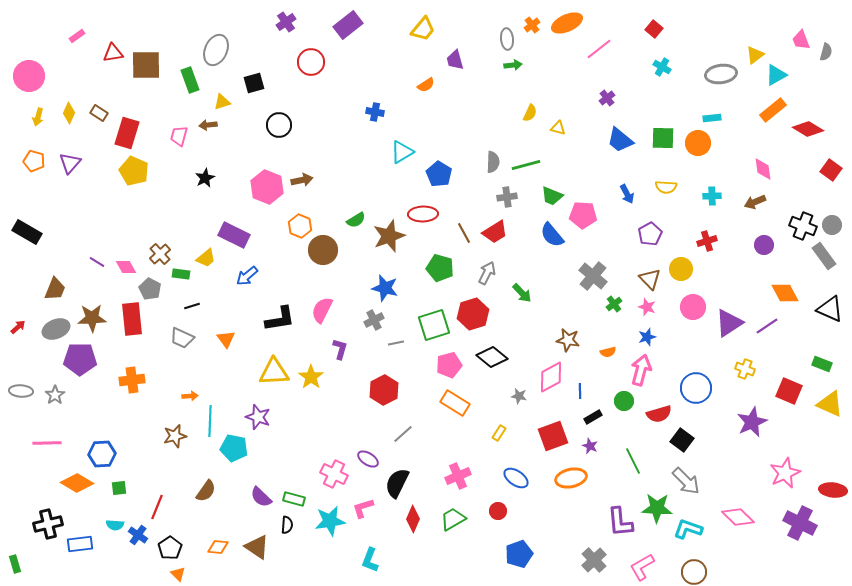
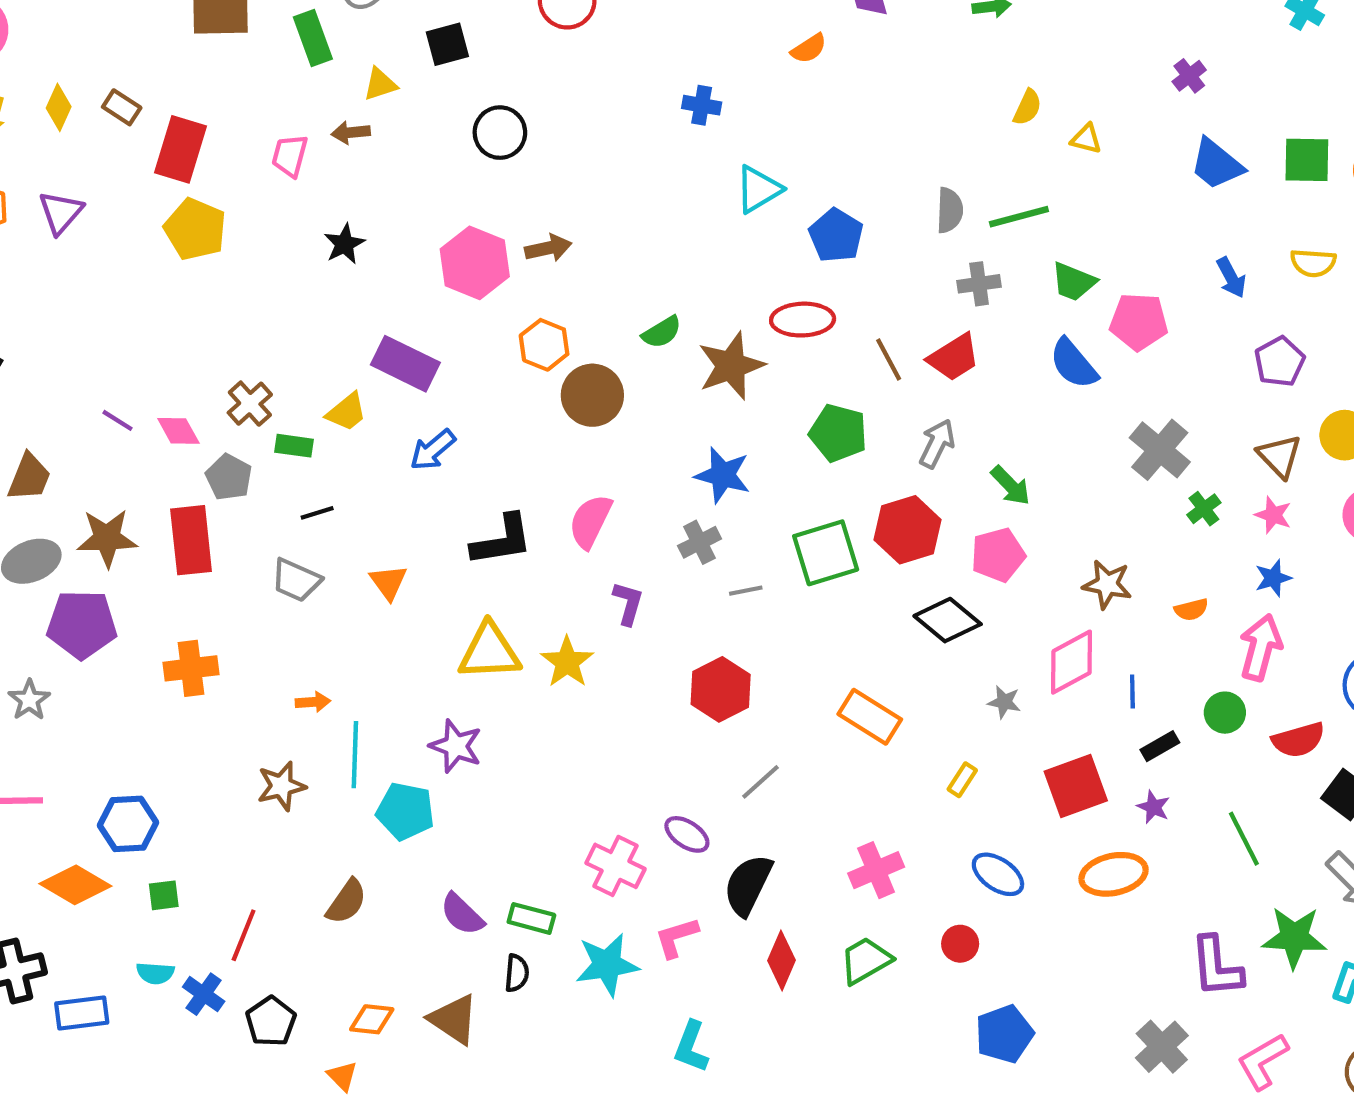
pink pentagon: (449, 365) -> (998, 555), moved
orange triangle: (178, 574) -> (342, 1076), moved

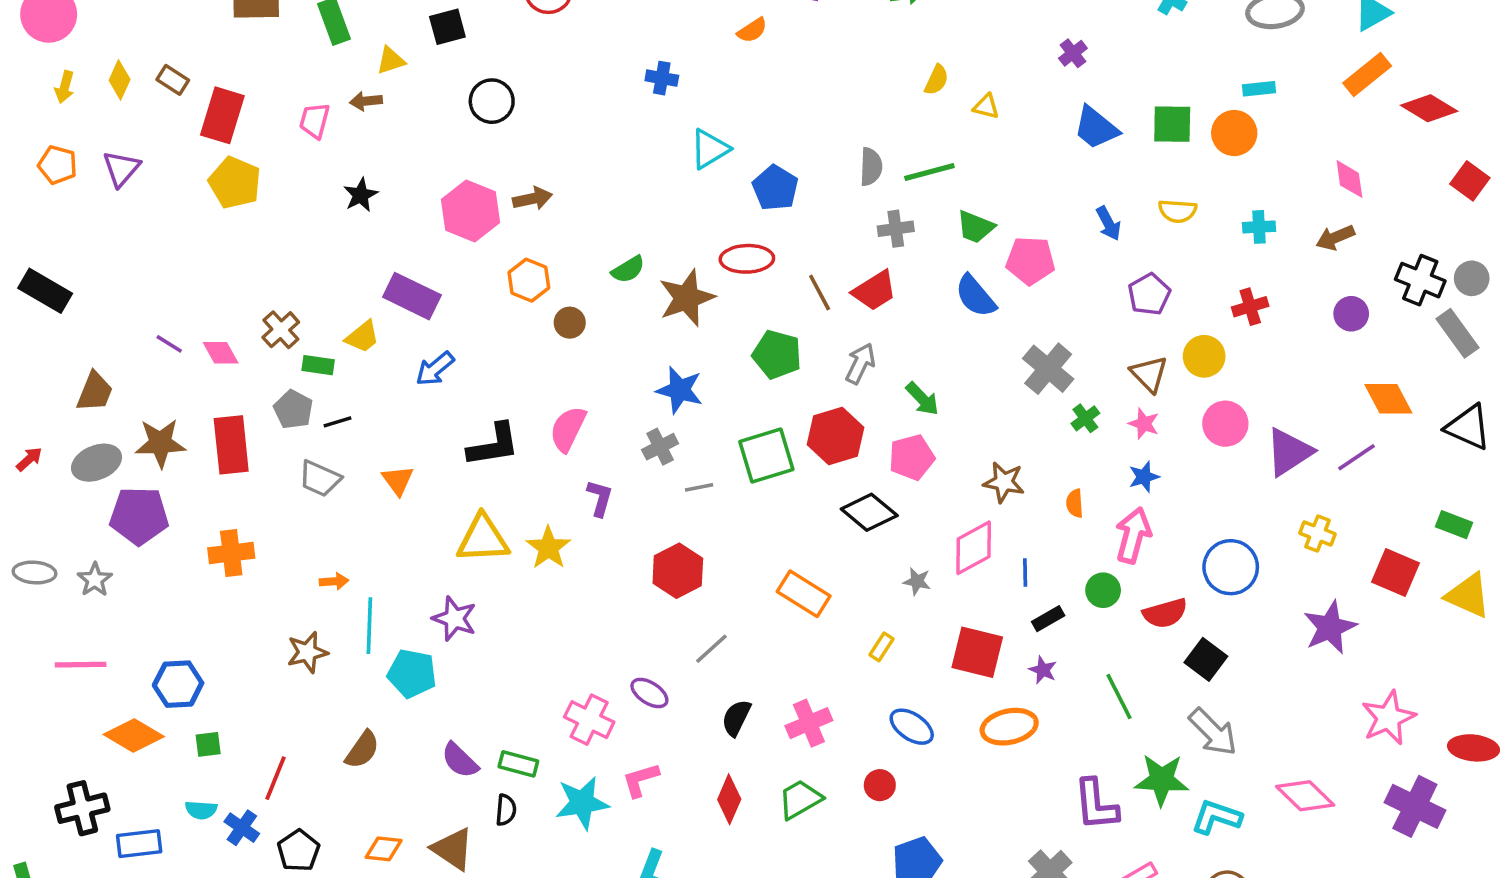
brown circle: (592, 395) -> (570, 323), size x0.6
gray pentagon: (229, 477) -> (293, 409), moved
orange semicircle: (1191, 610) -> (1075, 503), turned 100
red square: (1076, 786) -> (977, 652), turned 34
black semicircle: (748, 885) -> (736, 718), moved, size x0.7

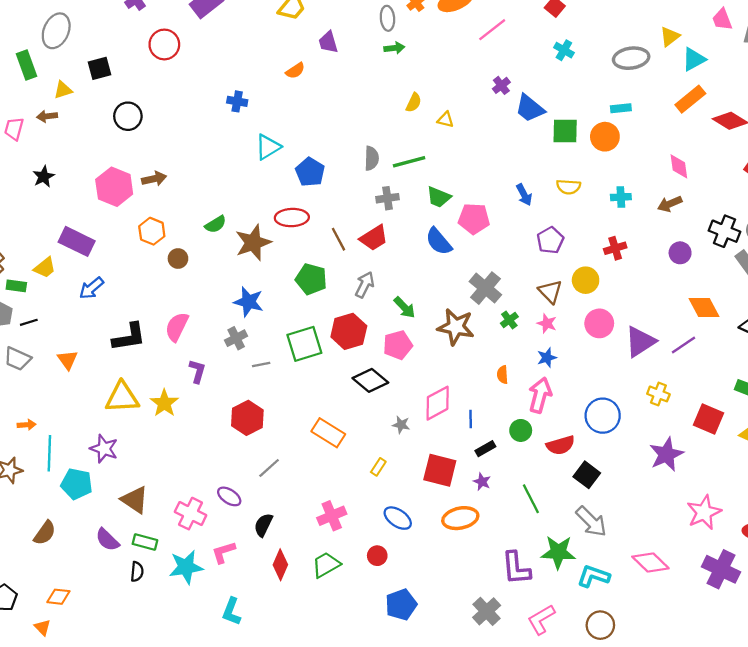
blue trapezoid: (1096, 128) -> (530, 108), moved
brown star: (1004, 482) -> (456, 327), moved, size x1.4
black semicircle: (736, 718) -> (263, 525), moved
brown triangle: (453, 849) -> (135, 500), moved

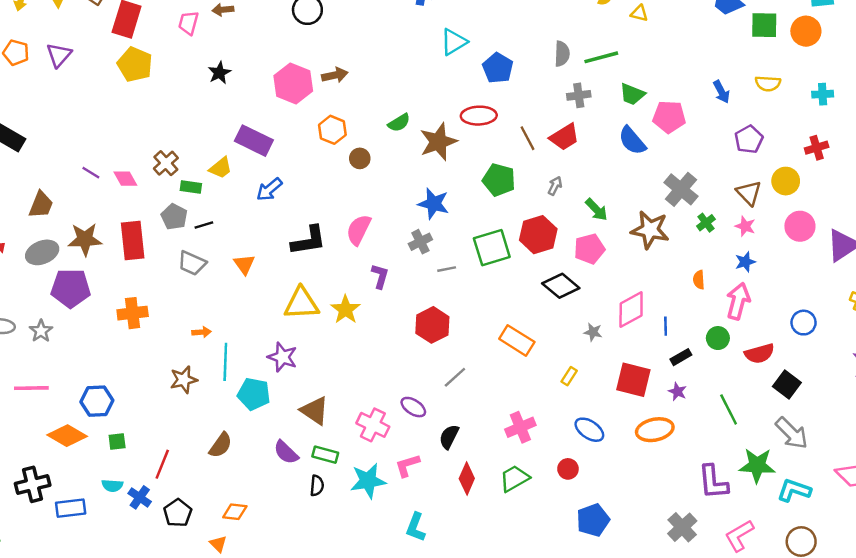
gray arrow: (365, 285) -> (555, 186), size x0.7
blue circle: (603, 416) -> (804, 323), size x0.7

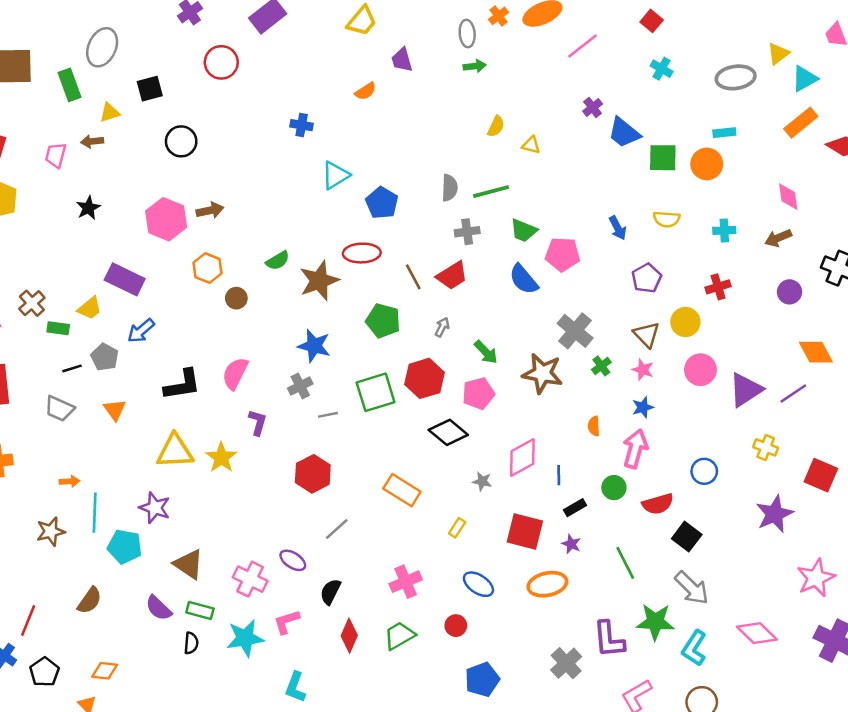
gray pentagon: (174, 217) -> (105, 357), moved
cyan L-shape: (794, 490) -> (694, 648), turned -76
gray cross: (682, 527) -> (566, 663), moved

